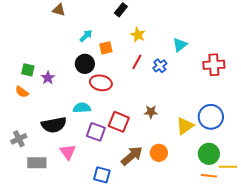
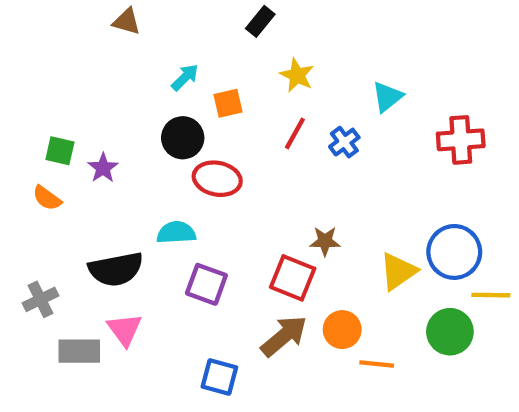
red square: (119, 122) -> (293, 278), moved
pink triangle: (68, 152) -> (125, 330), moved
yellow line: (228, 167) -> (491, 295), moved
orange line: (209, 176) -> (377, 364), moved

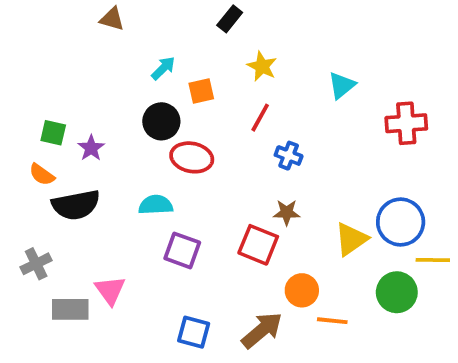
blue cross: (344, 142) -> (289, 156), moved, turned -32
black semicircle: (116, 269) -> (76, 205), moved
brown arrow: (284, 336) -> (262, 330), moved

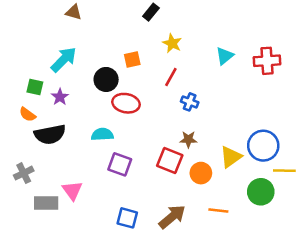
cyan arrow: (163, 68) -> (64, 60), moved, size x1.6
red cross: (406, 123) -> (267, 61), moved
orange circle: (302, 290) -> (201, 173), moved

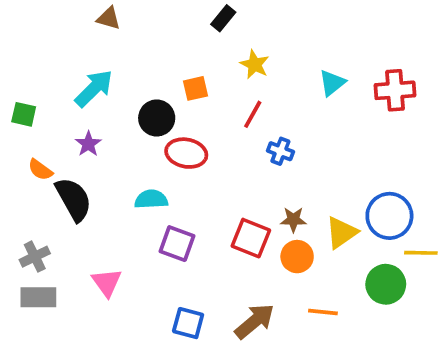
green square: (35, 87) -> (24, 114), moved
black semicircle: (50, 134) -> (74, 199), turned -108
brown star: (188, 139) -> (293, 220), moved
gray rectangle: (46, 203) -> (38, 297), moved

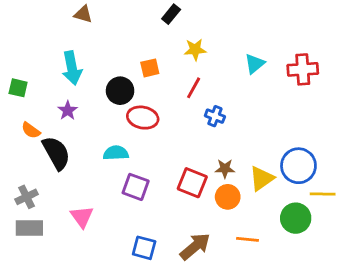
yellow star: (255, 64) -> (195, 50), turned -30
cyan arrow: (94, 88) -> (72, 68), turned 124

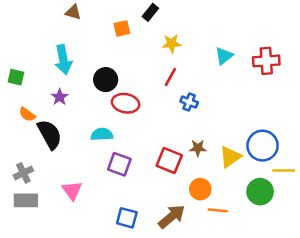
orange square: (150, 68) -> (122, 28), moved
orange circle: (228, 197) -> (200, 189), moved

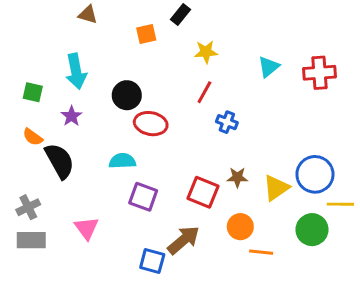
green square: (16, 77) -> (33, 92), moved
brown arrow: (172, 217) -> (184, 240), moved

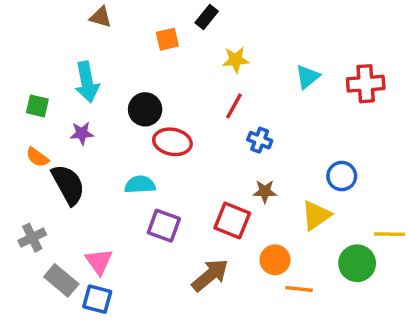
purple star: (72, 116) -> (82, 133), turned 30
blue circle: (315, 174) -> (342, 176), moved, size x0.7
brown star: (237, 177) -> (265, 191), moved
gray rectangle: (31, 240) -> (61, 280), moved, turned 40
blue square: (152, 261) -> (97, 299), moved

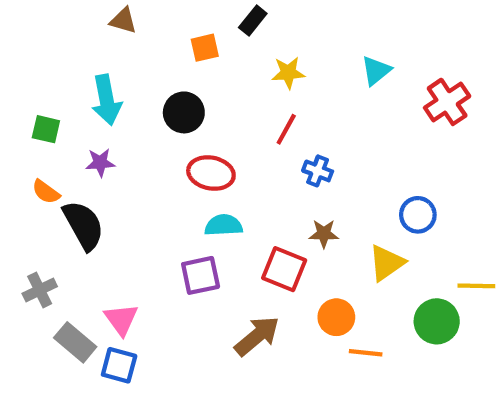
cyan triangle: (308, 77) -> (376, 71), moved
red cross: (366, 84) -> (447, 102), turned -30
black circle: (145, 109) -> (184, 112), moved
cyan semicircle: (140, 185) -> (224, 225), moved
purple square: (164, 226) -> (201, 275), turned -32

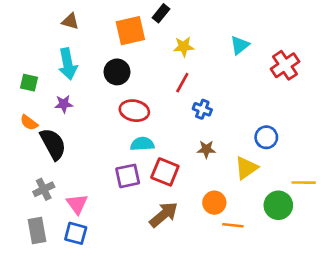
brown triangle: (123, 20) -> (70, 21), moved
orange square: (205, 48) -> (130, 31), size x1.6
red square: (284, 269) -> (165, 172), moved
gray cross: (40, 290) -> (44, 189), moved
gray rectangle: (75, 342) -> (37, 231), moved, turned 40

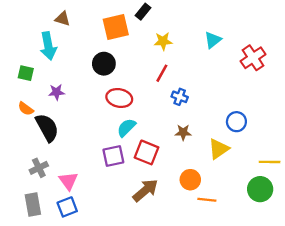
cyan arrow: (68, 64) -> (48, 46), moved
cyan semicircle: (142, 144) -> (126, 128), turned -42
green circle: (278, 205) -> (260, 189), moved
blue square: (76, 233) -> (67, 207), turned -36

